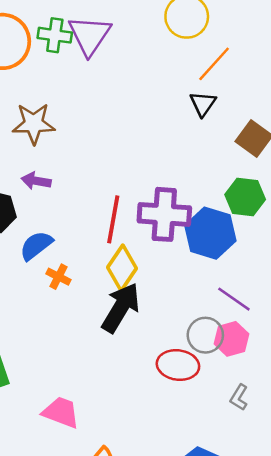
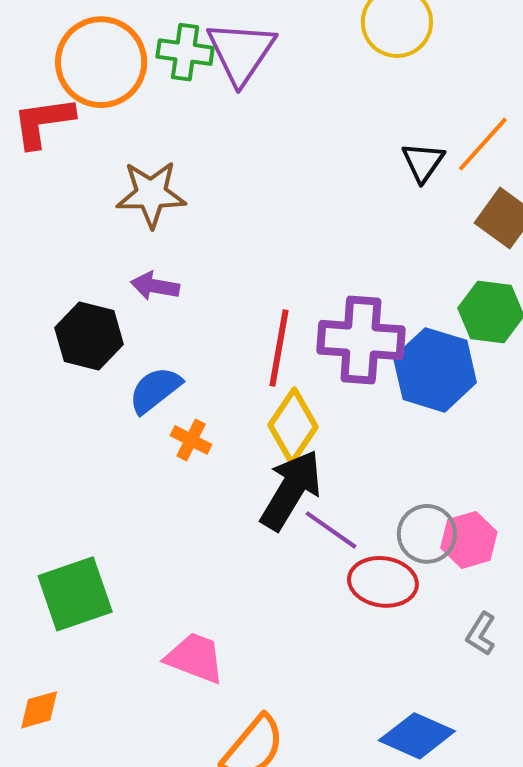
orange line: (214, 64) -> (483, 144), moved
purple line: (234, 299) -> (331, 530), moved

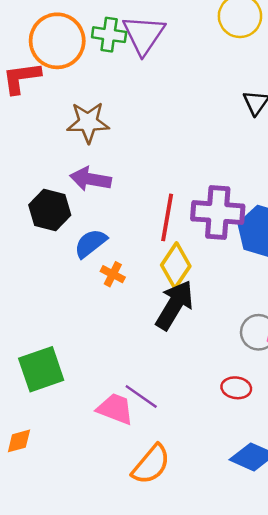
purple arrow: (155, 286) -> (91, 179), size x1.4
purple line: (331, 530) -> (141, 396), moved
red ellipse: (383, 582) -> (236, 388), moved, size x0.7

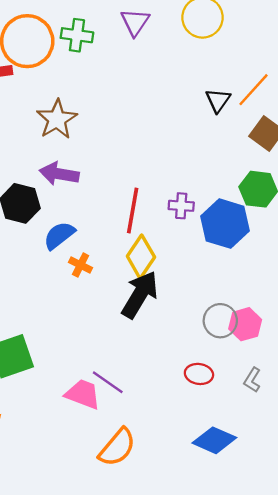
purple triangle: (144, 35) -> (135, 22), moved, size x0.7
brown star: (88, 122) -> (57, 119), turned -30
purple cross: (218, 212) -> (181, 206), size x0.5

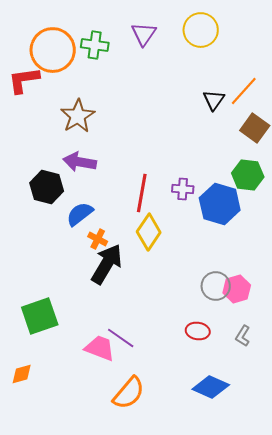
black arrow: (140, 295) -> (107, 264), moved

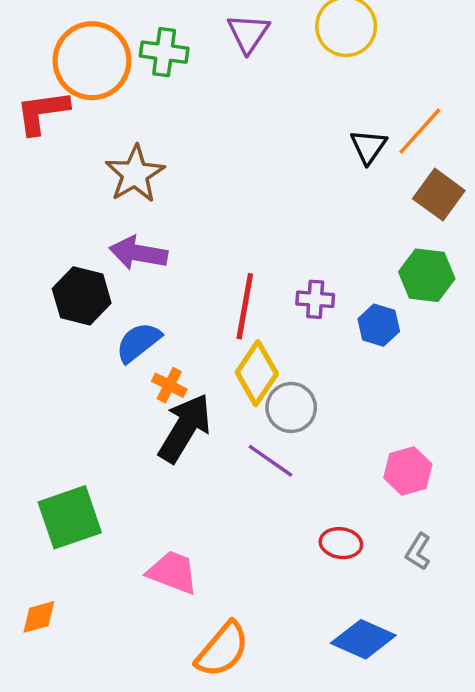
blue hexagon: (220, 204) -> (379, 325), size x0.6
gray circle: (216, 286) -> (291, 407), moved
purple line: (121, 338) -> (271, 461), moved

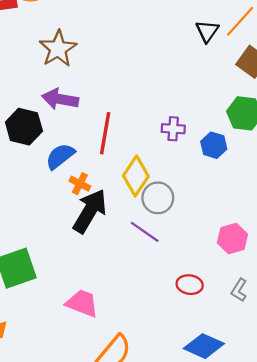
red line: (245, 306) -> (105, 133), moved

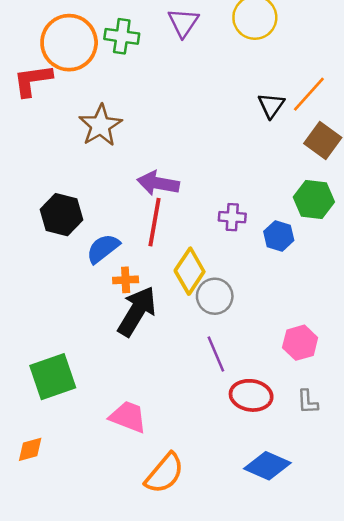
purple arrow: (60, 99) -> (158, 183), moved
orange cross: (80, 184) -> (126, 280), turned -30
purple line: (145, 232) -> (216, 354), moved, turned 32
red ellipse: (190, 285) -> (251, 395), size x1.4
gray L-shape: (239, 290) -> (308, 402), turned -35

